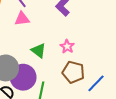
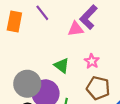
pink triangle: (22, 19) -> (76, 29), moved

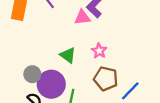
gray circle: (27, 84) -> (32, 74), size x0.6

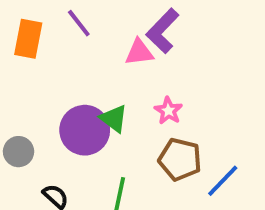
gray circle: (32, 74) -> (19, 152), moved
purple circle: (51, 84) -> (85, 130), moved

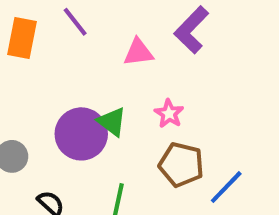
purple L-shape: (163, 31) -> (191, 30), moved

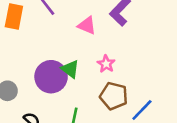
pink triangle: (138, 52) -> (87, 25), turned 30

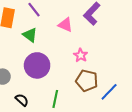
green triangle: (70, 69) -> (30, 35), moved

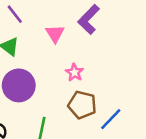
pink triangle: (65, 25) -> (55, 34), turned 35

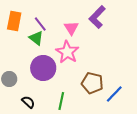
purple line: (15, 14) -> (40, 24), moved
pink star: (74, 72) -> (67, 52), moved, size x1.6

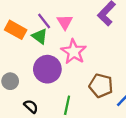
orange rectangle: (14, 21) -> (16, 30), moved, turned -72
pink triangle: (71, 28) -> (65, 22), moved

